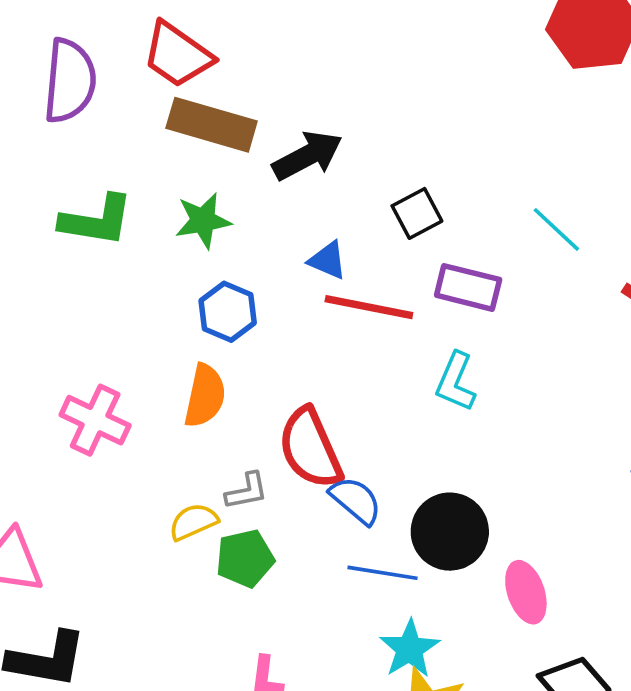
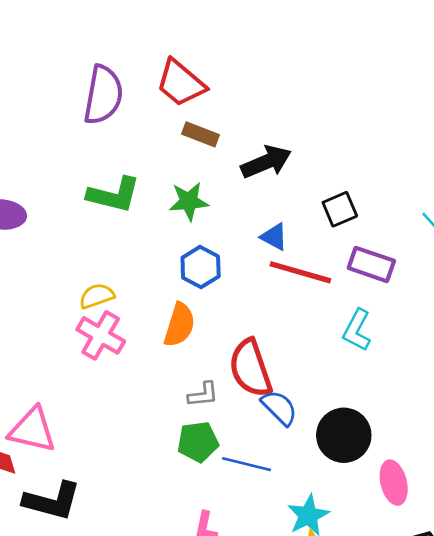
brown rectangle: (212, 125) -> (201, 134), size x0.6
yellow semicircle: (193, 522) -> (97, 296), moved
blue line: (382, 573) -> (247, 464), moved

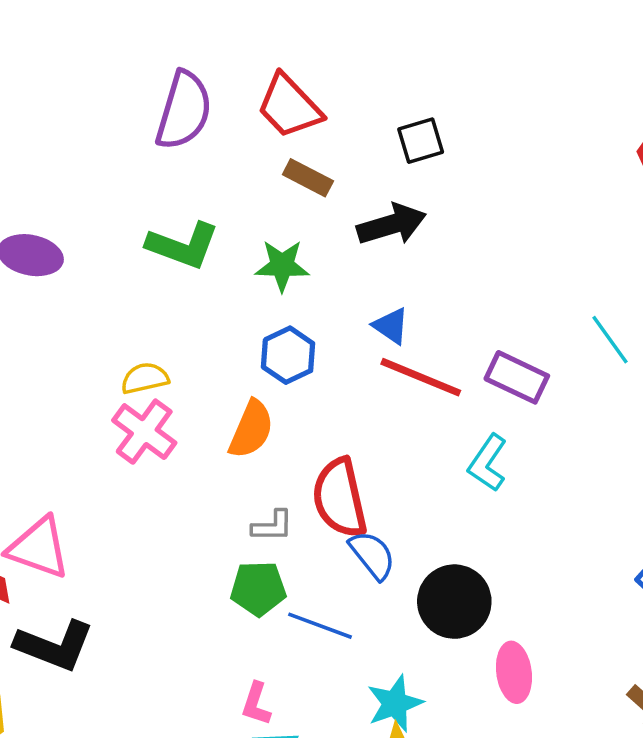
black square: (340, 209) -> (421, 141), moved

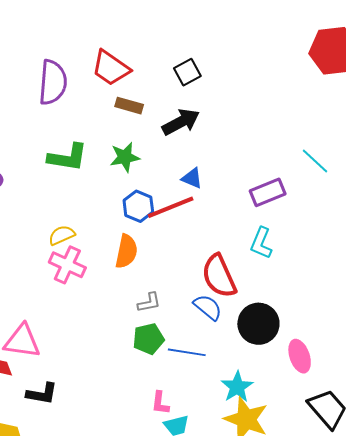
red line: (421, 377) -> (171, 207), moved, turned -33
purple rectangle: (517, 377) -> (268, 192), turned -36
red semicircle: (340, 498) -> (219, 276), moved
black L-shape: (54, 646) -> (42, 394), size x0.7

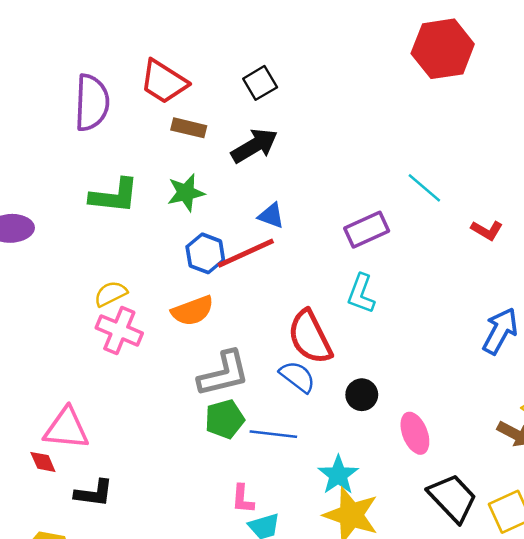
orange semicircle: (126, 251) -> (193, 311), turned 60
gray L-shape: (149, 303) -> (224, 374), size x1.8
black circle: (258, 324) -> (362, 395), size x0.6

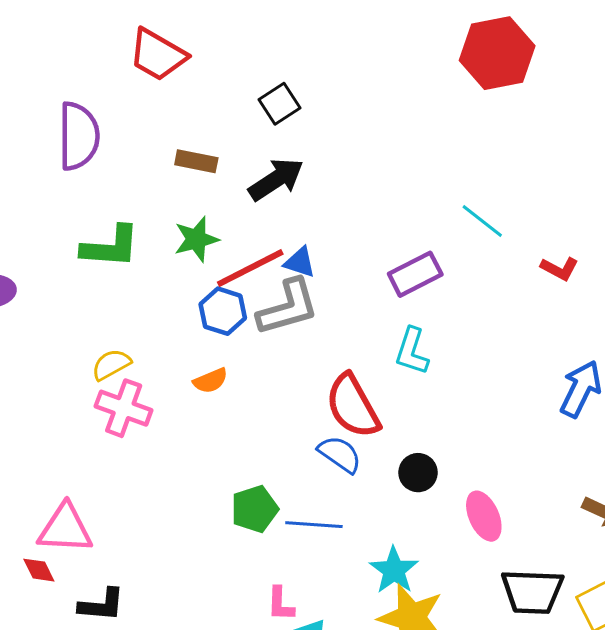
red trapezoid: (164, 82) -> (158, 55), moved
red line: (246, 253) -> (250, 268), moved
orange semicircle: (193, 311) -> (211, 381), size x0.7
gray L-shape: (224, 374) -> (288, 307), moved
black trapezoid: (453, 498) -> (532, 592), turned 138

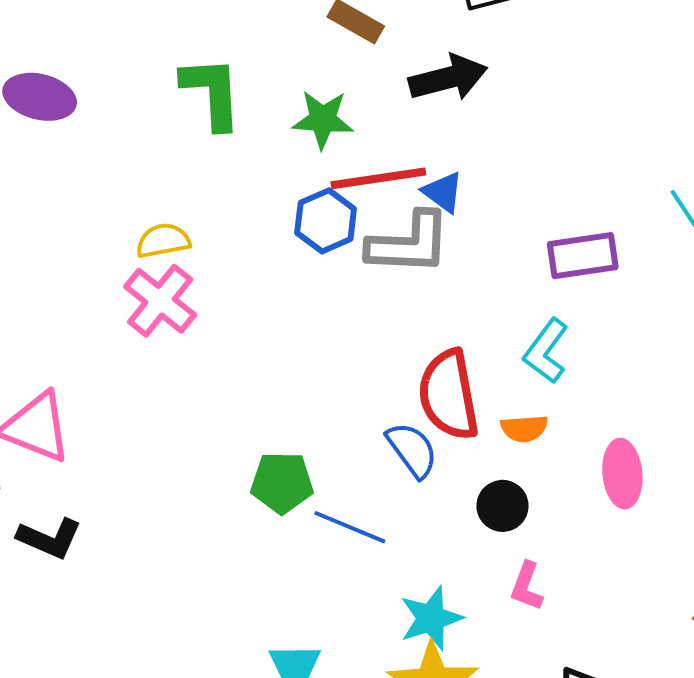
green L-shape: (110, 247) -> (212, 93), turned -116
orange semicircle: (211, 381) -> (524, 428), moved
pink ellipse: (484, 516) -> (622, 474), moved
pink L-shape: (280, 604) -> (527, 586), moved

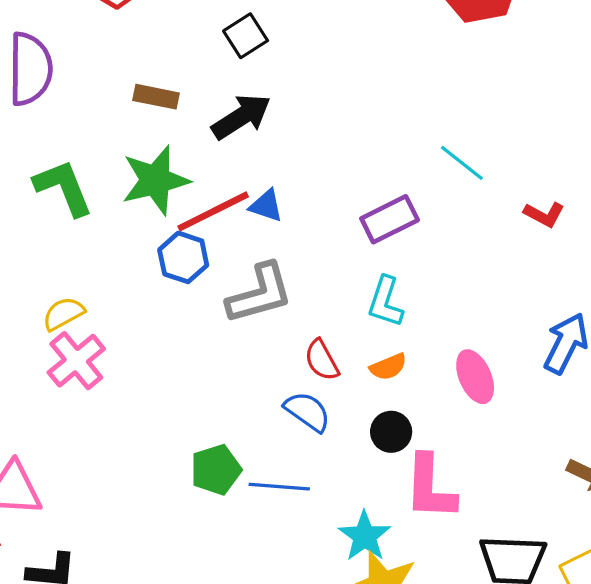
green star: (323, 119) -> (155, 180), size x1.4
gray L-shape: (409, 243) -> (260, 294), moved
pink cross: (160, 301) -> (76, 361), turned 30
red semicircle: (449, 395) -> (322, 360), size x0.6
pink L-shape: (527, 586) -> (430, 487), size x1.8

